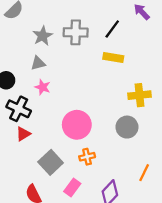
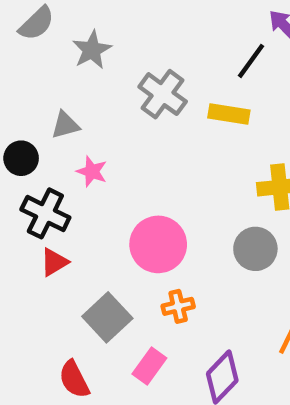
black line: (112, 29) -> (251, 61), moved
gray cross: (76, 32) -> (163, 94), moved, turned 35
gray star: (43, 36) -> (92, 50), moved
gray triangle: (38, 63) -> (65, 125), moved

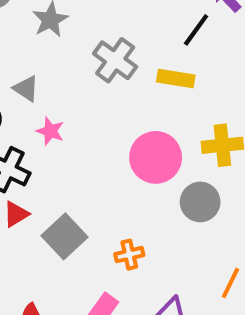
gray triangle: (65, 125) -> (26, 89), turned 48
pink circle: (158, 244) -> (156, 157), moved
gray square: (107, 317) -> (64, 236), moved

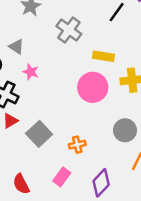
yellow rectangle: (176, 78) -> (103, 56), moved
gray circle: (200, 202) -> (125, 130), moved

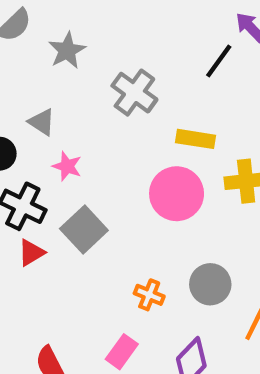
gray circle: (125, 130) -> (210, 284), moved
gray square: (39, 134) -> (84, 230), moved
orange cross: (77, 145) -> (149, 295), turned 35

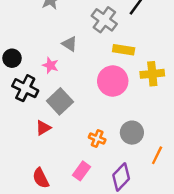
gray cross: (134, 93) -> (104, 20), moved
gray triangle: (42, 122) -> (70, 44), moved
red triangle: (31, 253) -> (43, 128), moved

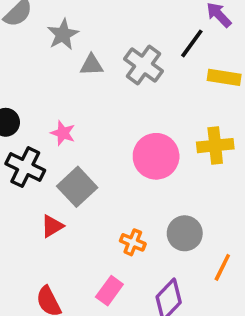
gray triangle: (70, 44) -> (92, 65), moved, turned -35
yellow rectangle: (124, 50) -> (224, 77), moved

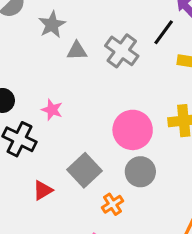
gray square: (77, 187) -> (85, 170), moved
gray circle: (185, 233) -> (140, 172), moved
orange cross: (133, 242) -> (112, 204), turned 35

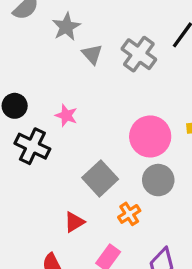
gray triangle: (77, 51) -> (92, 54), turned 50
red triangle: (43, 190) -> (74, 222), moved

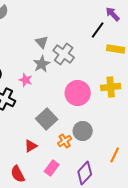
gray star: (66, 27) -> (42, 64), moved
gray cross: (139, 54) -> (64, 54), moved
gray circle: (158, 180) -> (83, 131), moved

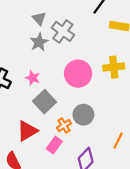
pink star: (26, 80) -> (33, 78), moved
red triangle: (31, 146) -> (27, 131), size x1.5
pink rectangle: (52, 168) -> (54, 145), moved

